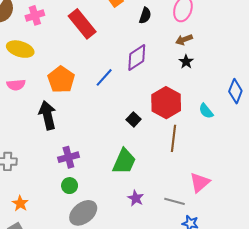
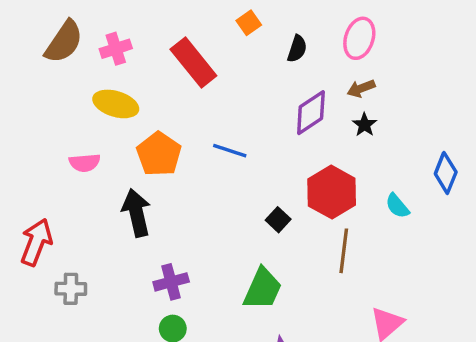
yellow ellipse: (20, 49) -> (116, 104), moved
purple diamond: (137, 57) -> (311, 113), moved
blue line: (104, 77) -> (230, 151), turned 66

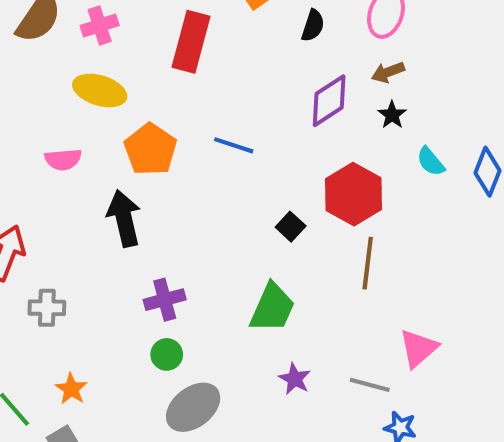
red rectangle: (193, 63) -> (191, 42), turned 54
cyan semicircle: (397, 206) -> (431, 162), moved

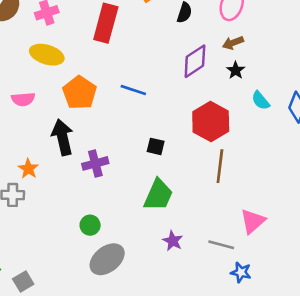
black square: (291, 227) -> (156, 146), moved, turned -30
purple cross: (165, 300) -> (95, 163), moved
orange star: (71, 389) -> (28, 169), moved

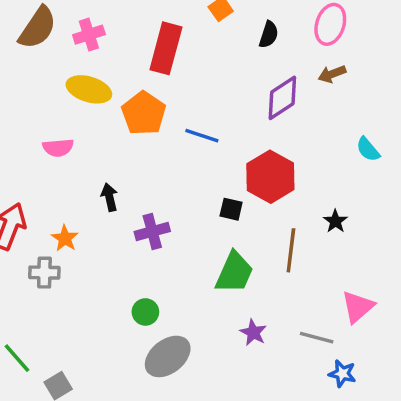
black star: (236, 70) -> (335, 221), moved
orange pentagon: (80, 93) -> (144, 113), moved
red hexagon: (211, 122) -> (270, 177), moved
black arrow: (63, 137) -> (109, 197), size x0.6
brown line: (220, 166) -> (291, 250), moved

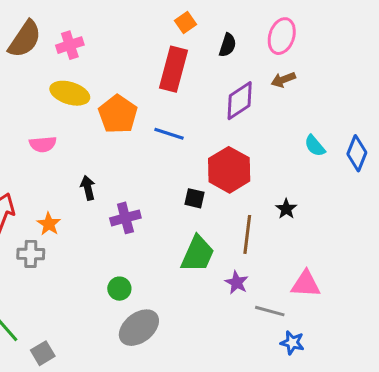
red rectangle: (166, 48) -> (174, 69), moved
pink triangle: (358, 307) -> (306, 284), turned 44
purple star: (253, 333) -> (237, 283), moved

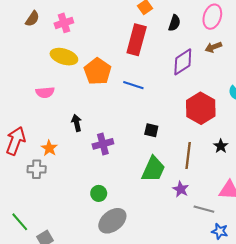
brown semicircle: (25, 39) -> (32, 19), size x0.6
red hexagon: (229, 170) -> (201, 108), moved
black star: (286, 209) -> (221, 146), moved

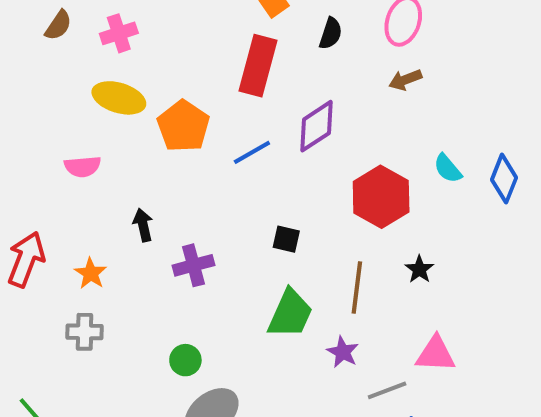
purple diamond: (183, 62) -> (317, 126), moved
blue line: (133, 85) -> (252, 152), turned -48
gray cross: (37, 169) -> (85, 332), moved
gray line: (204, 209) -> (387, 390), turned -36

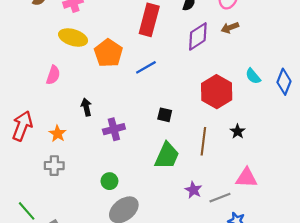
purple diamond: (317, 126) -> (198, 36), moved
pink semicircle: (83, 166) -> (53, 75), turned -66
purple star: (343, 352) -> (193, 190), moved

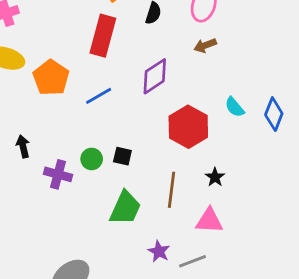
purple diamond: (198, 36) -> (155, 76), moved
purple cross: (114, 129) -> (58, 174), turned 30
pink triangle: (246, 178) -> (209, 221), moved
green circle: (109, 181) -> (92, 159), moved

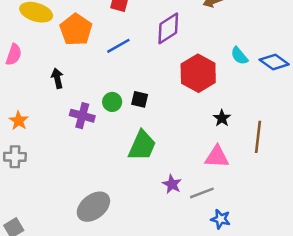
blue diamond: (274, 114) -> (274, 62), turned -76
black arrow: (23, 146) -> (57, 78), moved
brown line: (172, 190) -> (258, 137), moved

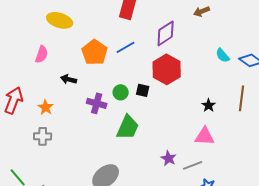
orange pentagon: (76, 30) -> (95, 52), moved
red hexagon: (198, 73) -> (167, 69), moved
black arrow: (57, 78) -> (69, 79), moved, turned -63
brown line: (258, 137) -> (242, 98), moved
green trapezoid: (142, 146) -> (128, 127), moved

